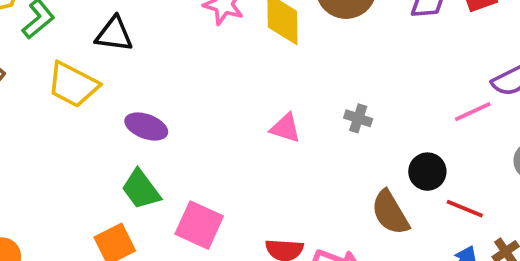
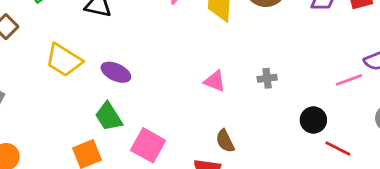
yellow trapezoid: (73, 85) -> (64, 60), moved
gray cross: (358, 118) -> (267, 78), turned -30
brown semicircle: (390, 213) -> (225, 141), moved, size x0.7

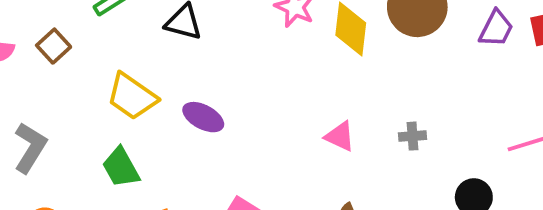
green trapezoid: (109, 117) -> (121, 167), moved

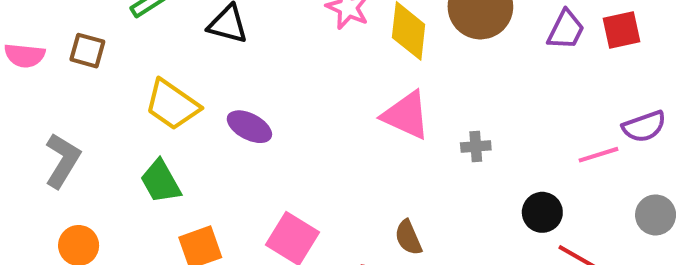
brown square: (54, 46) -> (87, 51), turned -32
pink triangle: (340, 136) -> (406, 115), moved, size x1.5

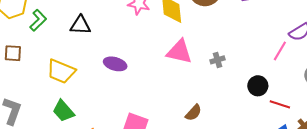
purple ellipse: (249, 127) -> (115, 64), moved
pink line: (599, 155) -> (280, 51), turned -30
brown semicircle: (408, 237) -> (193, 113), turned -102

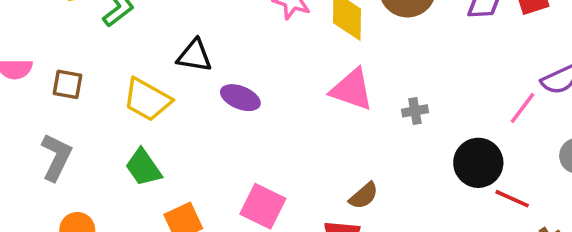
black triangle: (80, 25) -> (194, 56), moved
brown square: (13, 53) -> (68, 84), moved
black circle: (258, 86) -> (478, 163), size x1.4

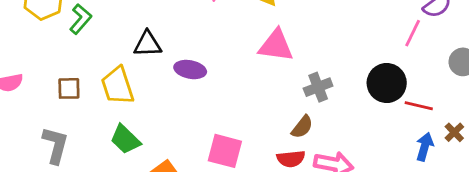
brown square: (68, 84) -> (69, 88), moved
yellow trapezoid: (147, 100) -> (118, 86), turned 54
gray cross: (415, 111) -> (318, 87), moved, size x1.4

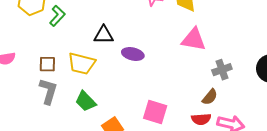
yellow trapezoid: (118, 86) -> (82, 63), turned -60
gray L-shape: (55, 145) -> (48, 91), moved

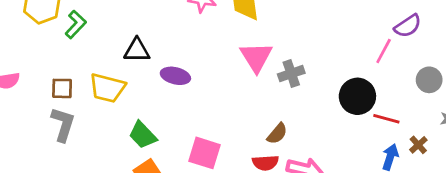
pink triangle: (194, 39) -> (256, 57), turned 48
gray cross: (222, 70) -> (291, 74), moved
green trapezoid: (86, 101) -> (143, 135), moved

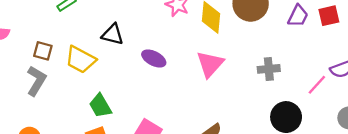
gray cross: (291, 74) -> (269, 69), moved
purple ellipse: (175, 76) -> (154, 58), moved

